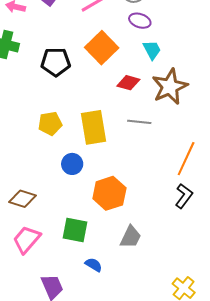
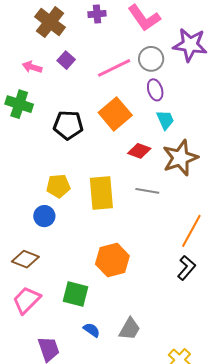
purple ellipse: (140, 21) -> (155, 90), turned 50
blue circle: (72, 164) -> (44, 216), moved
gray trapezoid: (131, 237) -> (130, 329), moved

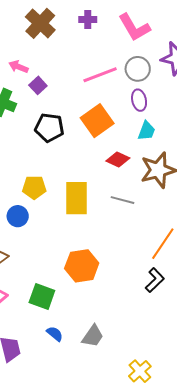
purple square: (66, 60) -> (38, 85), moved
cyan trapezoid: (165, 120) -> (146, 131), turned 40

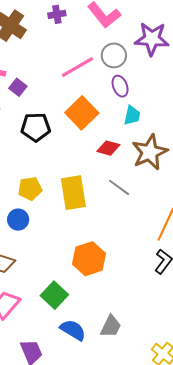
gray line: (122, 200) -> (119, 187), turned 30
green square: (42, 297) -> (54, 295), turned 32
blue semicircle: (55, 334) -> (73, 330), size x1.5

